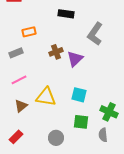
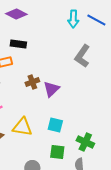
black rectangle: (66, 14) -> (18, 44), moved
gray L-shape: (95, 34) -> (82, 56), moved

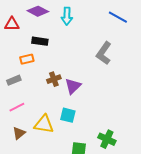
cyan arrow: (73, 19) -> (67, 16), moved
cyan square: (55, 125) -> (68, 115), moved

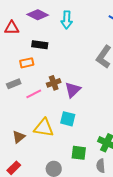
pink line: (17, 107) -> (34, 94), moved

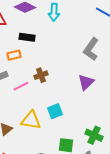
purple triangle: (73, 90) -> (86, 82), moved
cyan square: (68, 119) -> (55, 111), turned -35

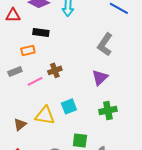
green cross: (94, 135) -> (108, 110), moved, turned -36

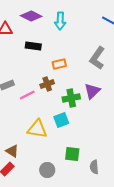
orange rectangle: (28, 50) -> (59, 64), moved
green cross: (108, 110) -> (71, 98), moved
brown triangle: (20, 124) -> (12, 151), moved, turned -48

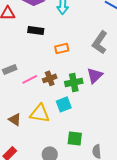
brown cross: (47, 84) -> (50, 78), moved
brown triangle: (12, 151) -> (15, 119), moved

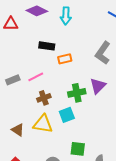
black rectangle: (36, 30) -> (47, 46), moved
brown cross: (50, 78) -> (44, 98), moved
pink line: (30, 79) -> (36, 77), moved

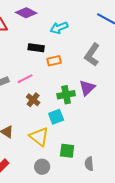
cyan arrow: (66, 16) -> (59, 28), moved, turned 66
brown cross: (44, 98) -> (33, 100), turned -32
yellow triangle: (43, 124) -> (39, 137), moved, turned 30

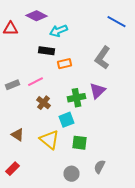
cyan arrow: (59, 28) -> (58, 31), moved
green square: (67, 151) -> (80, 143), moved
gray semicircle: (89, 164) -> (100, 167), turned 32
gray circle: (42, 167) -> (72, 174), moved

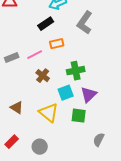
black rectangle: (46, 51) -> (46, 24), turned -42
gray L-shape: (102, 58) -> (85, 23), moved
orange rectangle: (64, 64) -> (57, 44), moved
purple triangle: (98, 91) -> (89, 95), moved
gray circle: (72, 174) -> (40, 147), moved

